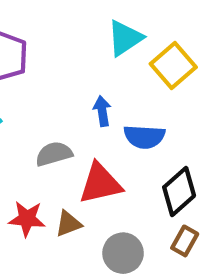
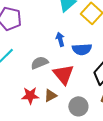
red triangle: (100, 183) -> (63, 74), turned -50

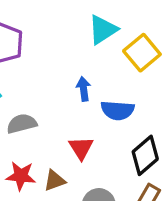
gray semicircle: (39, 63) -> (22, 124), moved
red triangle: (63, 74) -> (81, 148), size x0.7

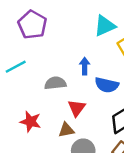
gray semicircle: (22, 124) -> (55, 83), moved
brown triangle: (55, 180) -> (66, 130), moved

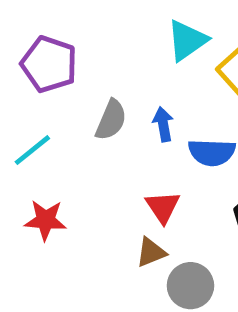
gray semicircle: (55, 83) -> (111, 120), moved, turned 130
red star: (31, 122) -> (45, 220), moved

